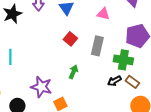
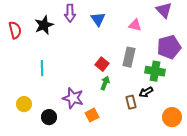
red square: (70, 39) -> (102, 64), moved
brown rectangle: (132, 82) -> (131, 102), moved, turned 40

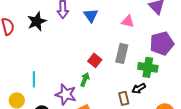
cyan line: (42, 68) -> (34, 79), moved
green arrow: (105, 83) -> (85, 79), moved

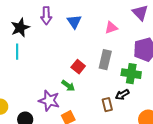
pink triangle: (128, 21) -> (111, 28), turned -32
cyan line: (34, 79) -> (17, 52), moved
green arrow: (85, 79) -> (68, 86), turned 104

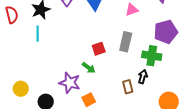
red square: (78, 67) -> (99, 49), turned 32
black arrow: (122, 95) -> (143, 77), turned 136

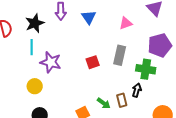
green arrow: (89, 68) -> (104, 103), moved
purple star: (70, 83) -> (51, 62), moved
yellow circle: (21, 89) -> (35, 86), moved

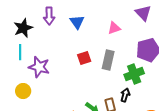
red square: (93, 62) -> (84, 58), moved
green cross: (146, 69) -> (134, 74), turned -30

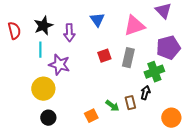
purple arrow: (49, 16) -> (69, 33), moved
pink triangle: (114, 28) -> (134, 26), size x1.6
yellow circle: (23, 91) -> (43, 89), size x1.5

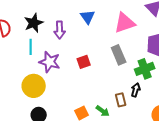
red square: (104, 56) -> (84, 62), moved
gray rectangle: (128, 58) -> (119, 55), turned -36
green arrow: (112, 106) -> (103, 111), moved

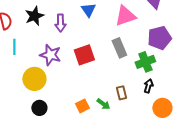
cyan line: (31, 47) -> (14, 47), moved
red square: (84, 62) -> (84, 55), size x1.5
black arrow: (136, 90) -> (148, 86), moved

